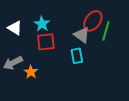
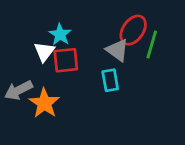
white triangle: (15, 28) -> (44, 52), moved, turned 35
orange star: (31, 72) -> (44, 103), size x1.5

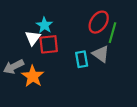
gray triangle: (117, 50) -> (101, 54), moved

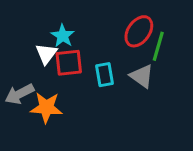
cyan rectangle: (82, 59) -> (105, 75), moved
orange star: (33, 76) -> (46, 107), turned -30

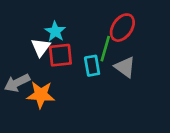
green line: (158, 46) -> (105, 49), moved

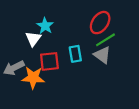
green line: (105, 49) -> (105, 40), moved, turned 42
red square: (60, 55) -> (49, 61), moved

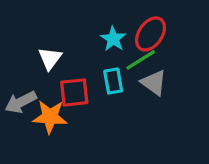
cyan star: (45, 26) -> (113, 39), moved
green line: (105, 40) -> (141, 60), moved

